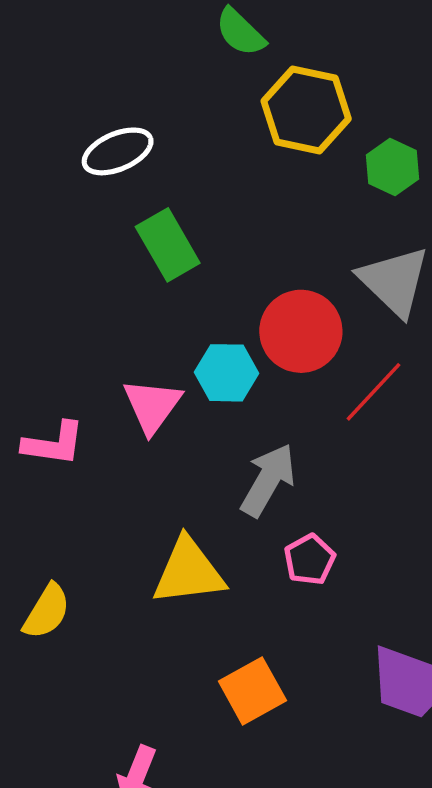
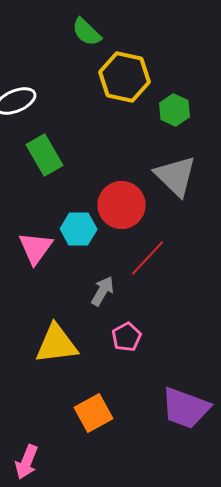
red line: (374, 392) -> (148, 258), moved
gray arrow: (268, 480) -> (103, 291), size x0.7

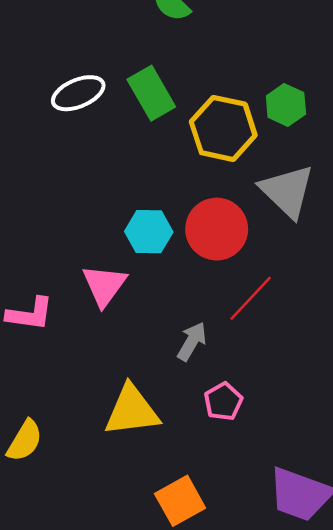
yellow hexagon: (125, 77) -> (223, 128), moved
green rectangle: (45, 155) -> (151, 93), moved
cyan hexagon: (79, 229) -> (149, 232), moved

